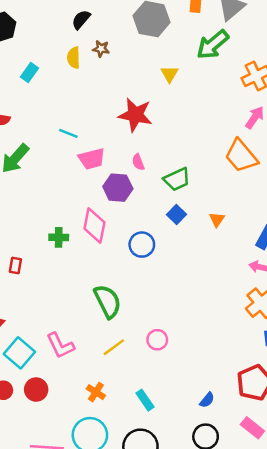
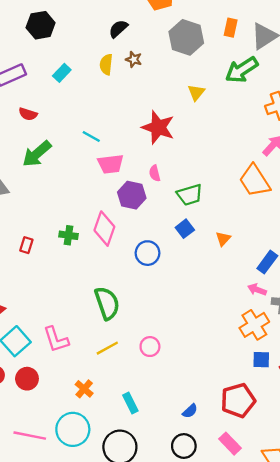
red rectangle: (15, 265) -> (26, 245), moved

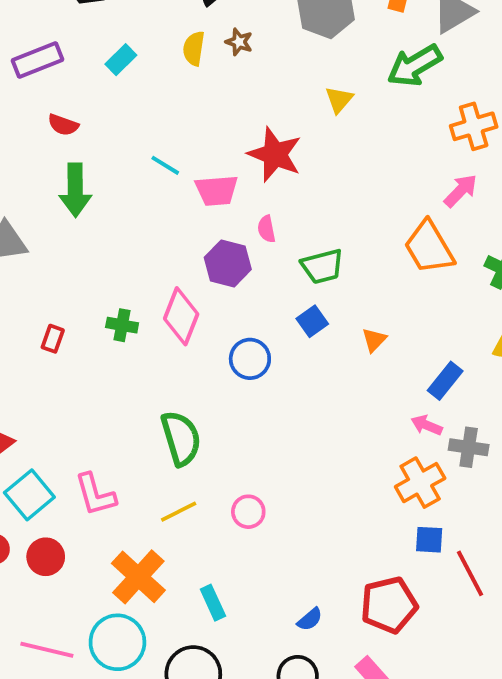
green arrow: (37, 154) -> (75, 190), turned -52
pink trapezoid: (110, 164) -> (217, 190), moved
orange cross: (84, 389) -> (138, 577), size x1.8

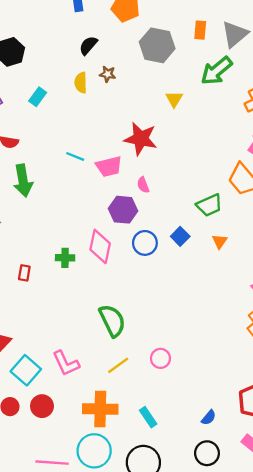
green trapezoid: (322, 266) -> (209, 205), moved
blue circle: (250, 359) -> (145, 243), moved
orange cross: (138, 577) -> (100, 409), turned -32

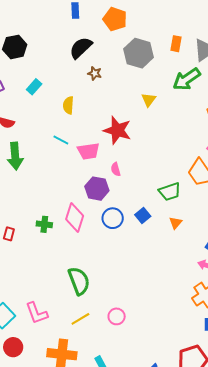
black semicircle: (88, 45) -> (81, 48), size x1.4
yellow semicircle: (81, 83) -> (68, 105), moved

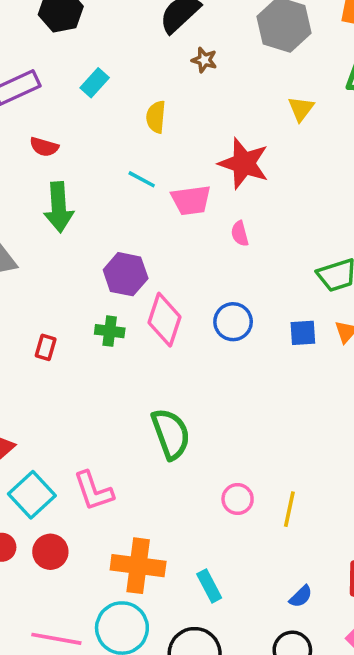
purple hexagon: (97, 189) -> (126, 274), moved
blue square: (143, 215) -> (303, 333), moved, turned 35
yellow line: (80, 319) -> (289, 509), moved, turned -48

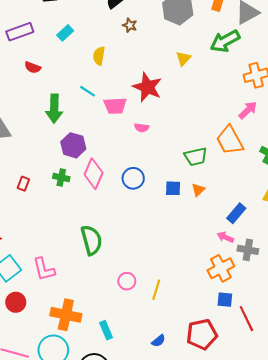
green arrow: (59, 207) -> (54, 109), moved
pink semicircle: (240, 234) -> (142, 128), turned -72

